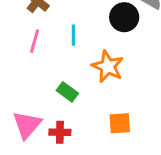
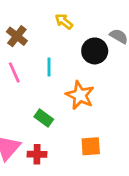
pink line: (35, 41) -> (14, 72), turned -40

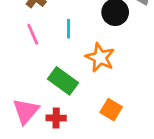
green rectangle: (44, 118) -> (63, 81), size x1.5
orange square: (91, 146) -> (111, 110), turned 35

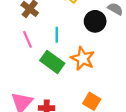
green rectangle: (63, 81) -> (52, 62), moved

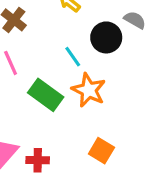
cyan line: (57, 35) -> (73, 57), moved, turned -35

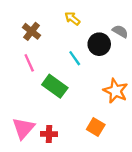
orange star: (89, 90) -> (116, 91), moved

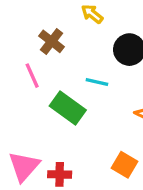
brown cross: (32, 31) -> (52, 41), moved
cyan line: (75, 58) -> (97, 82), moved, turned -42

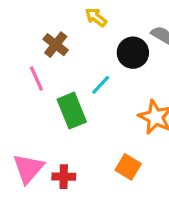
cyan line: (97, 82) -> (101, 85), turned -60
green rectangle: (68, 108) -> (72, 111), turned 32

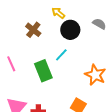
black circle: (133, 53) -> (70, 30), moved
pink line: (36, 78) -> (11, 64), moved

